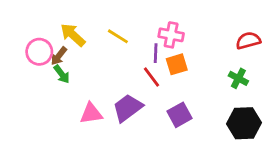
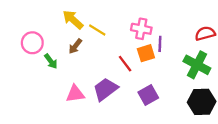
yellow arrow: (73, 35) -> (73, 20), moved
purple line: (156, 53) -> (160, 44), moved
brown arrow: (59, 56) -> (75, 46), moved
green cross: (238, 78) -> (197, 65), size x1.6

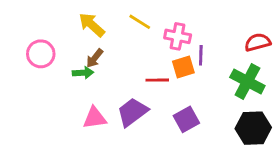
yellow line: (97, 30) -> (140, 22), moved
green arrow: (51, 61) -> (83, 73), moved, turned -56
red line: (125, 64) -> (157, 80), turned -54

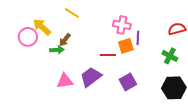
yellow line: (140, 22) -> (72, 13), moved
yellow arrow: (92, 25) -> (42, 27), moved
green cross: (247, 82) -> (170, 56), size x0.7

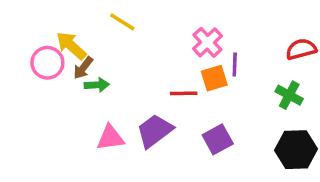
pink cross: (122, 25) -> (207, 42), turned 36
brown arrow: (65, 40) -> (83, 68), moved

